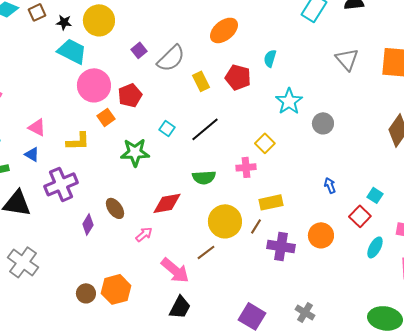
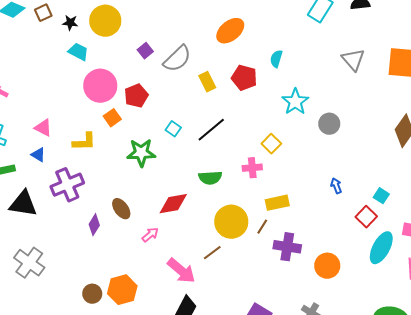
cyan trapezoid: (72, 51) -> (78, 52), size x0.7
orange circle: (321, 235) -> (327, 266), moved
cyan ellipse: (375, 247) -> (381, 248), size x1.5

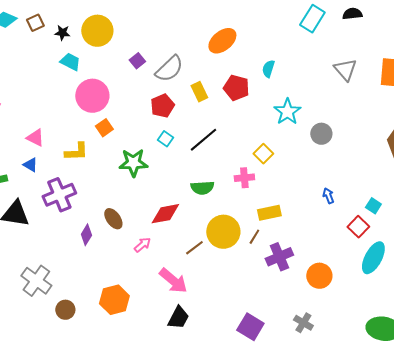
red pentagon: (136, 96) -> (162, 106), moved
purple cross: (287, 247) -> (279, 257), turned -32
brown line: (212, 253) -> (194, 248), moved
gray cross: (29, 263) -> (36, 281), moved
brown circle: (92, 294) -> (65, 310), moved

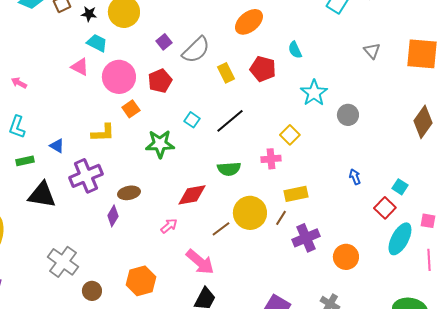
cyan semicircle: (268, 69) -> (295, 50), turned -42
gray triangle: (345, 70) -> (372, 51), size x0.7
red pentagon: (162, 106) -> (160, 81), moved
pink triangle: (35, 138) -> (80, 67), moved
brown ellipse: (113, 219) -> (129, 193), moved, turned -65

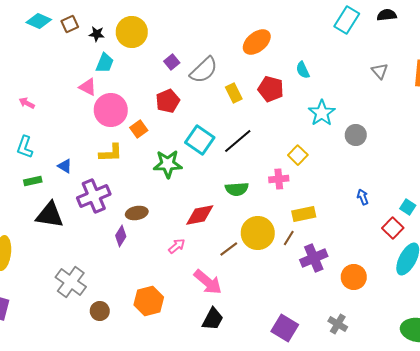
cyan trapezoid: (97, 43) -> (105, 63), turned 85
pink circle: (119, 77) -> (111, 110), moved
cyan square: (192, 120) -> (200, 140), size x1.8

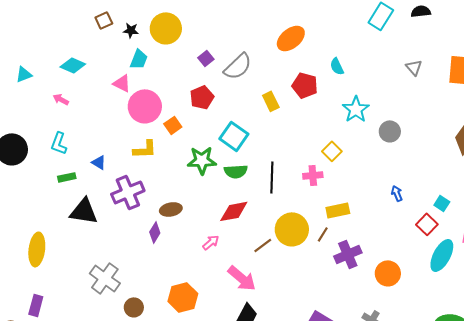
cyan diamond: (39, 21) -> (73, 65), moved
yellow rectangle: (234, 93) -> (271, 101), moved
black line: (238, 141) -> (272, 177), moved, turned -48
green semicircle: (237, 189) -> (236, 171), moved

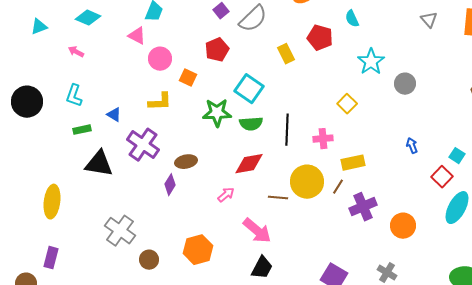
pink circle: (145, 106) -> (160, 59), size x0.7
orange square: (173, 125) -> (188, 78), turned -30
pink cross: (313, 175) -> (323, 139), moved
purple cross: (128, 192) -> (143, 145), turned -32
brown line: (263, 245) -> (278, 198), turned 42

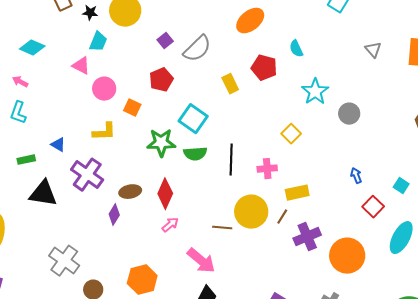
cyan L-shape: (74, 96) -> (18, 113), moved
red diamond: (249, 164) -> (165, 194), moved, turned -56
red square: (442, 177) -> (373, 207), moved
orange circle: (403, 226) -> (347, 256), size x1.4

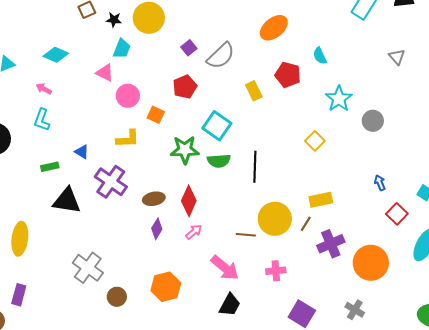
pink cross: (267, 169) -> (276, 271), moved
purple diamond: (114, 215) -> (157, 229), moved

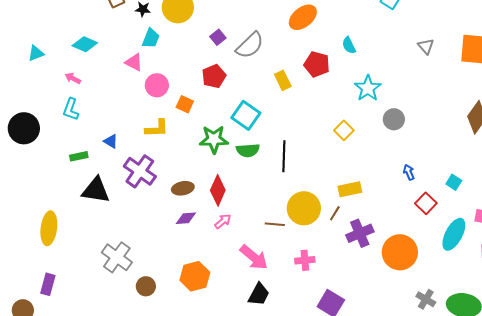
gray circle: (373, 121) -> (394, 119), moved
purple diamond: (157, 229) -> (186, 218), turned 55
gray cross: (355, 310) -> (426, 299), moved

